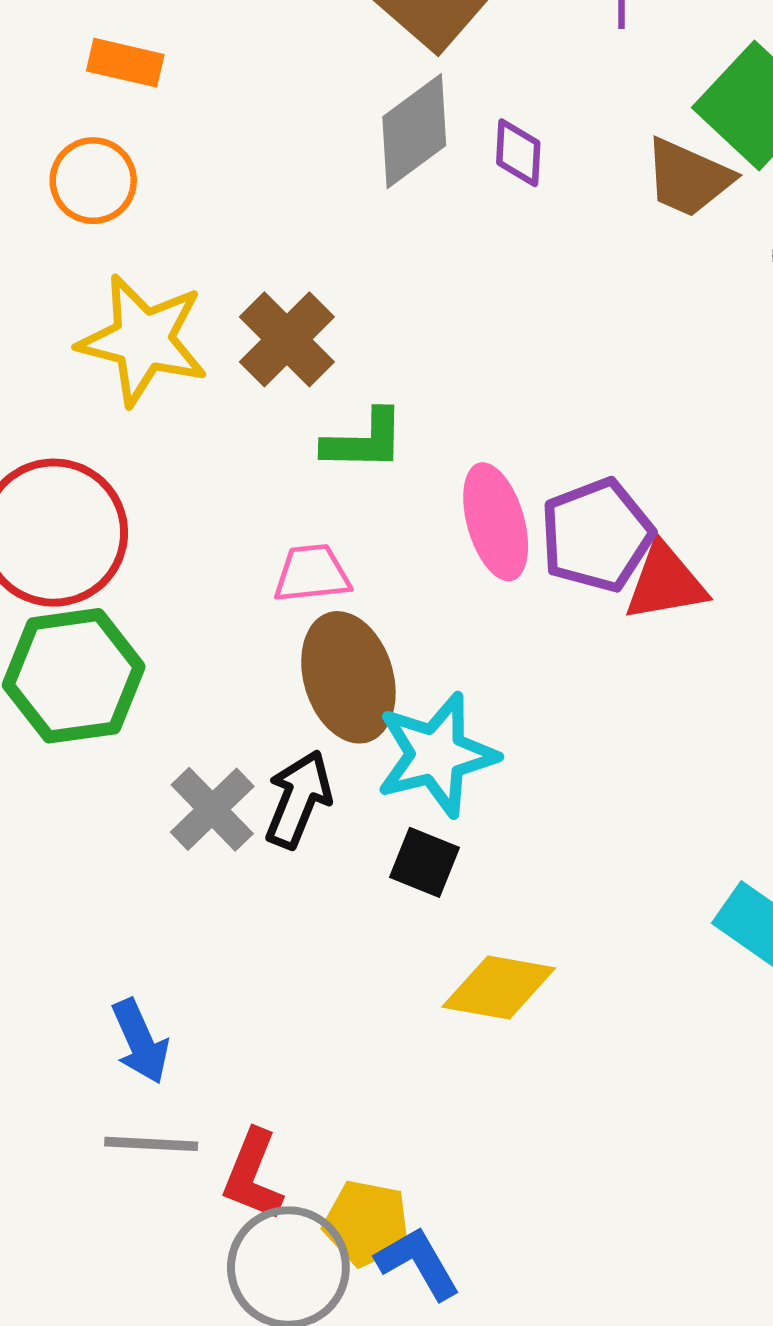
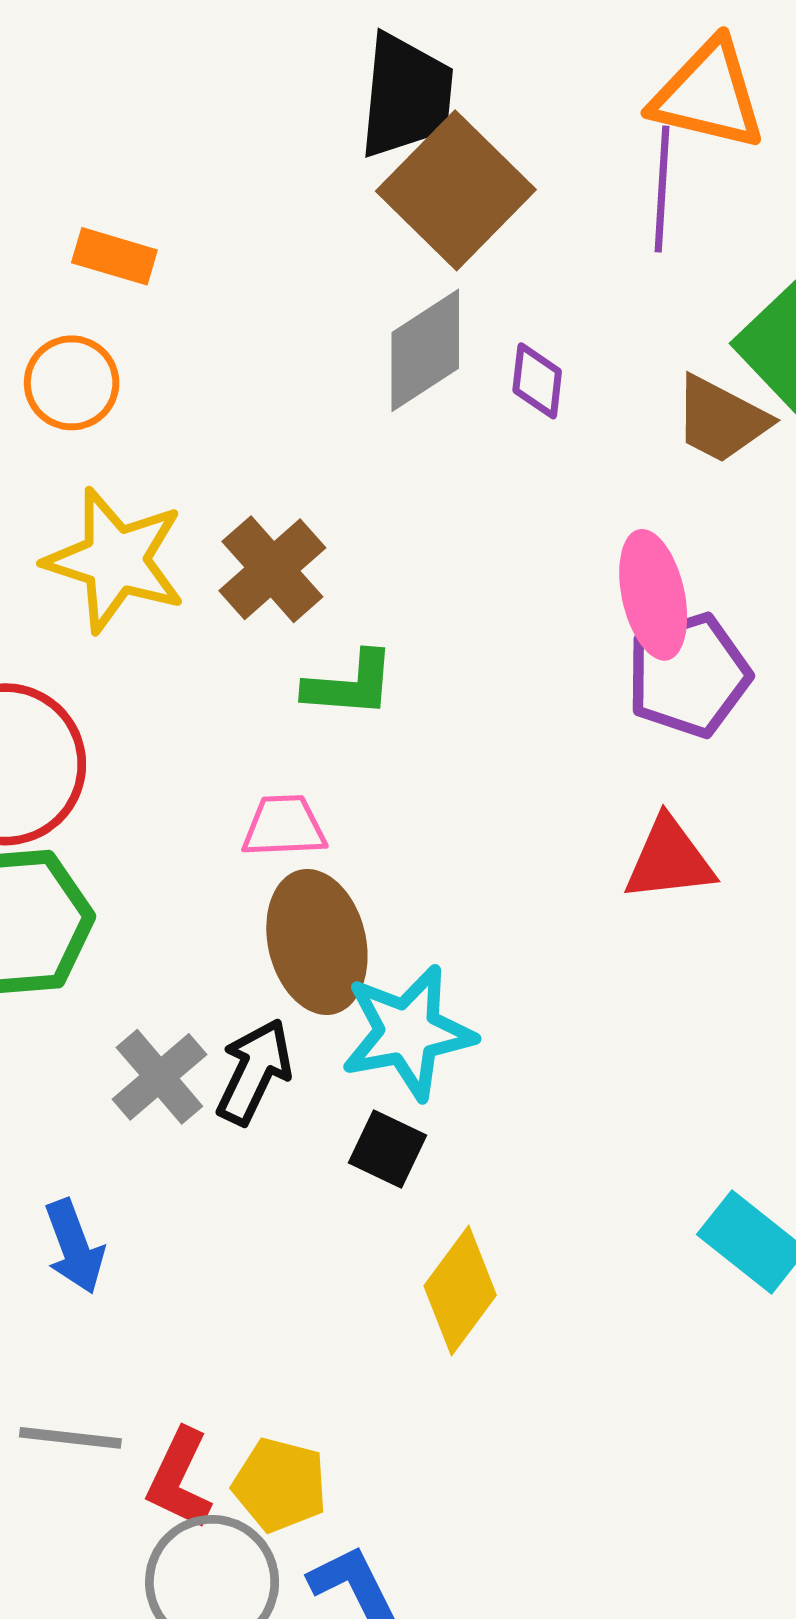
pink ellipse: (496, 522) -> (653, 595), moved
purple pentagon: (597, 535) -> (688, 675), moved
yellow diamond: (499, 988) -> (460, 1291), turned -67
blue arrow: (140, 1041) -> (74, 1247), moved
yellow pentagon: (367, 1223) -> (280, 1485), moved

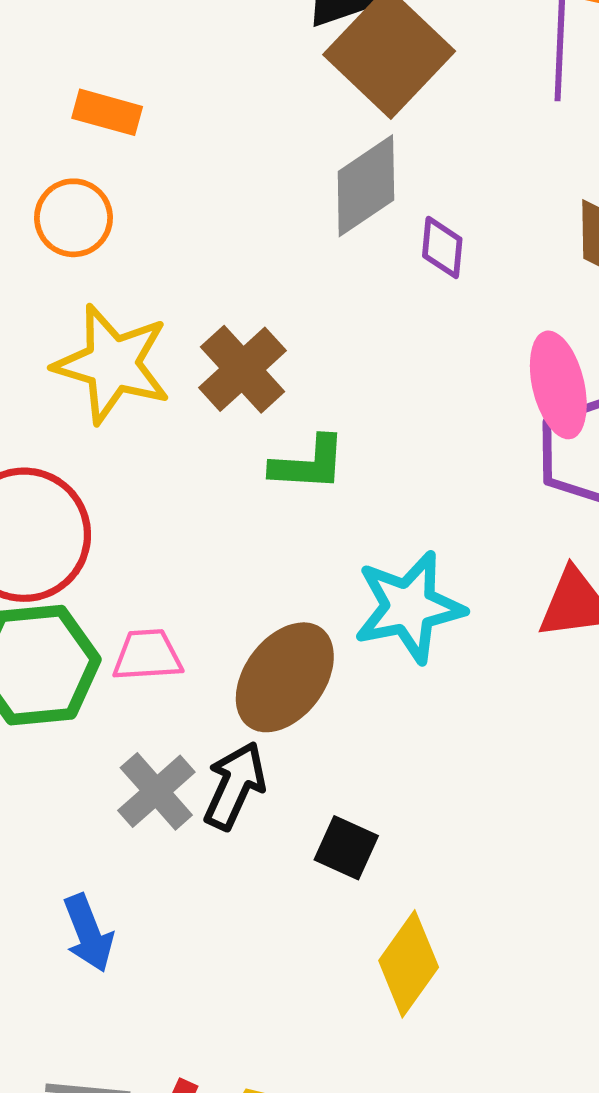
purple diamond: (537, 381) -> (442, 247), moved
pink trapezoid: (284, 826) -> (147, 655), moved
brown ellipse: (317, 942) -> (285, 677), turned 51
cyan star: (408, 1032) -> (409, 607), moved

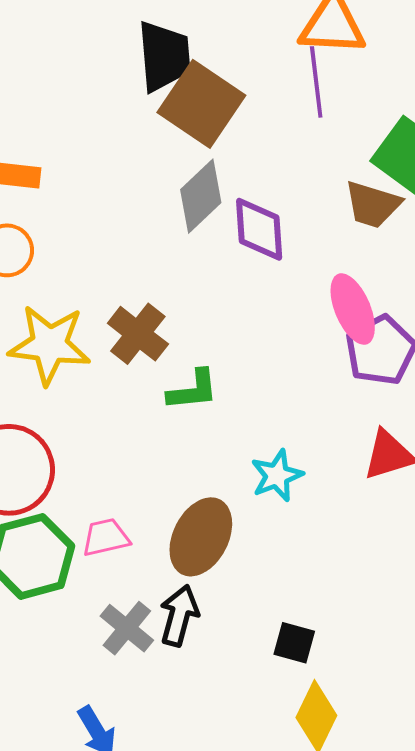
purple diamond: (442, 247) -> (259, 229), size x1.6
cyan star: (409, 607) -> (277, 476), size x0.7
black square: (346, 848) -> (294, 643), moved

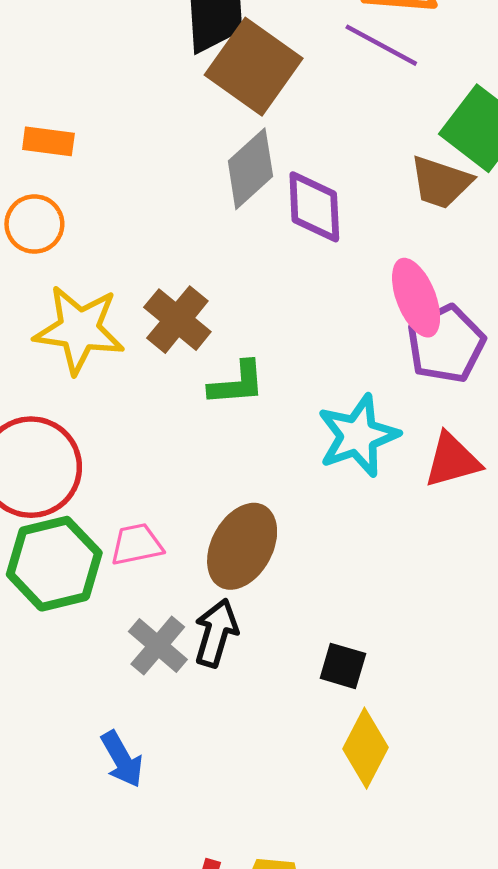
purple line: (316, 82) -> (381, 45), turned -56
cyan star: (277, 476) -> (358, 436), moved, size x1.4

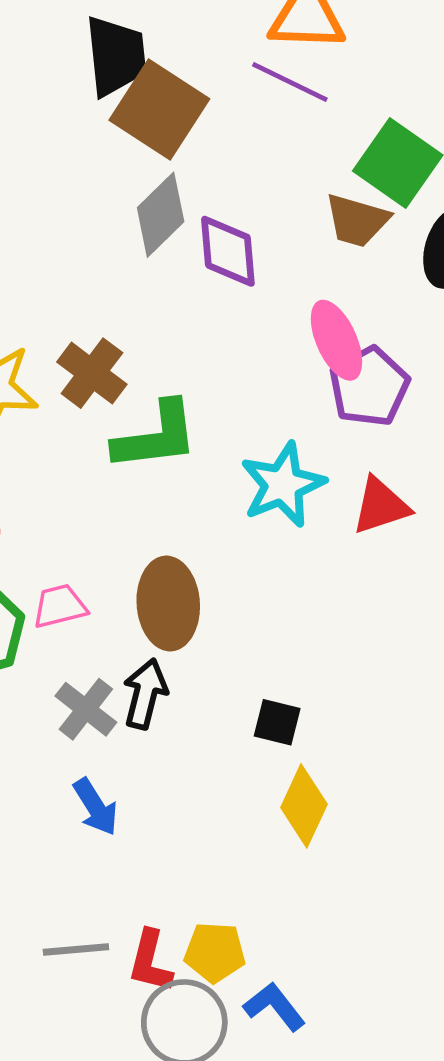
green L-shape: (237, 383) -> (156, 436), size x1.5
brown ellipse: (242, 546) -> (168, 604), turned -30
blue arrow: (122, 759) -> (96, 807), moved

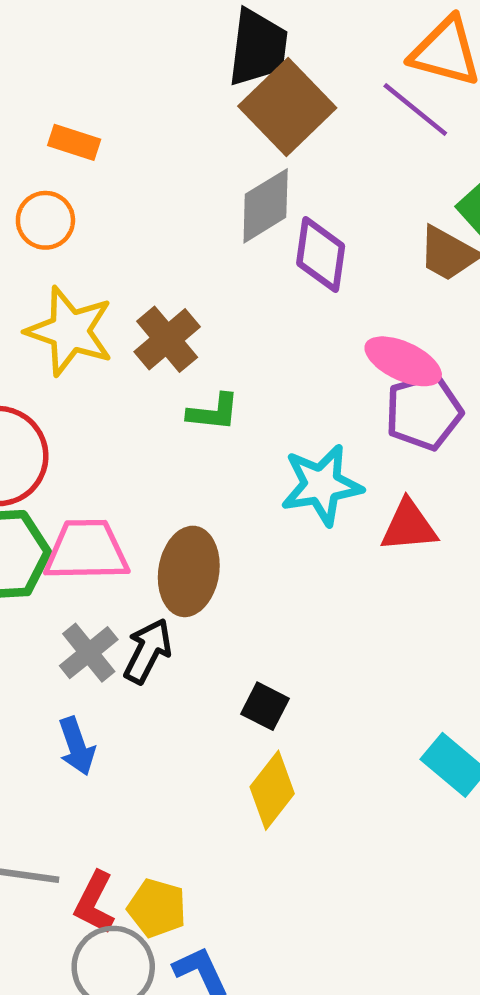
pink ellipse: (336, 340) -> (403, 361), turned -54
green L-shape: (156, 436) -> (213, 412), size x0.6
pink trapezoid: (60, 606) -> (86, 550), size x1.6

